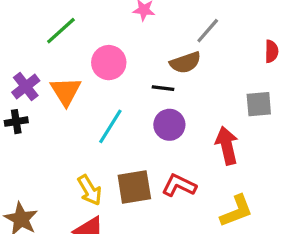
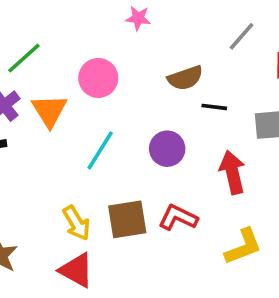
green line: (61, 31) -> (24, 58), moved
gray line: (208, 31) -> (241, 36), moved
black line: (163, 88) -> (214, 107), moved

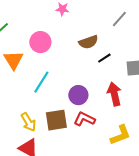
black line: (214, 107) -> (104, 58), turned -40
purple circle: (167, 149) -> (78, 95), moved

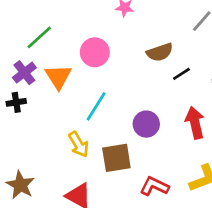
red L-shape: (84, 119) -> (154, 186), moved
yellow arrow: (28, 122) -> (79, 144), moved

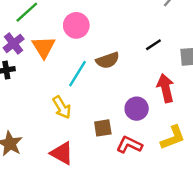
brown semicircle: (160, 52) -> (108, 60), moved
purple circle: (146, 124) -> (137, 109), moved
brown square: (116, 158) -> (103, 128), moved, size x0.7

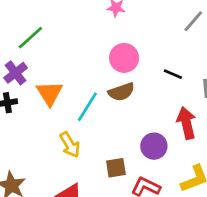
pink circle: (76, 25) -> (124, 58), moved
black line: (153, 45) -> (173, 74), turned 56
orange triangle: (44, 47) -> (49, 93), moved

